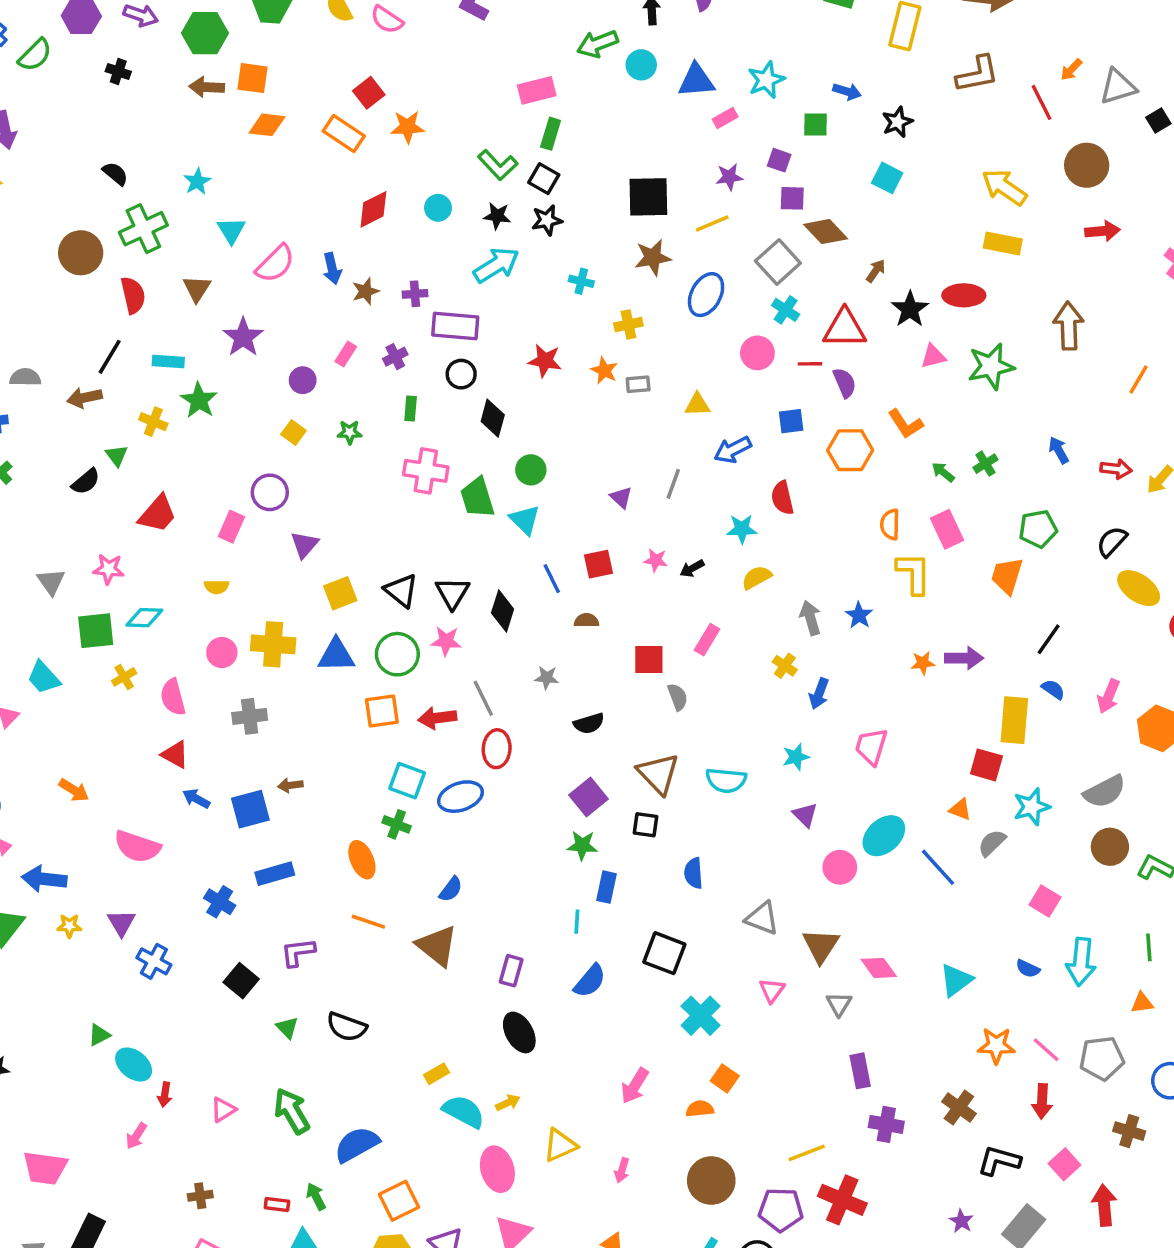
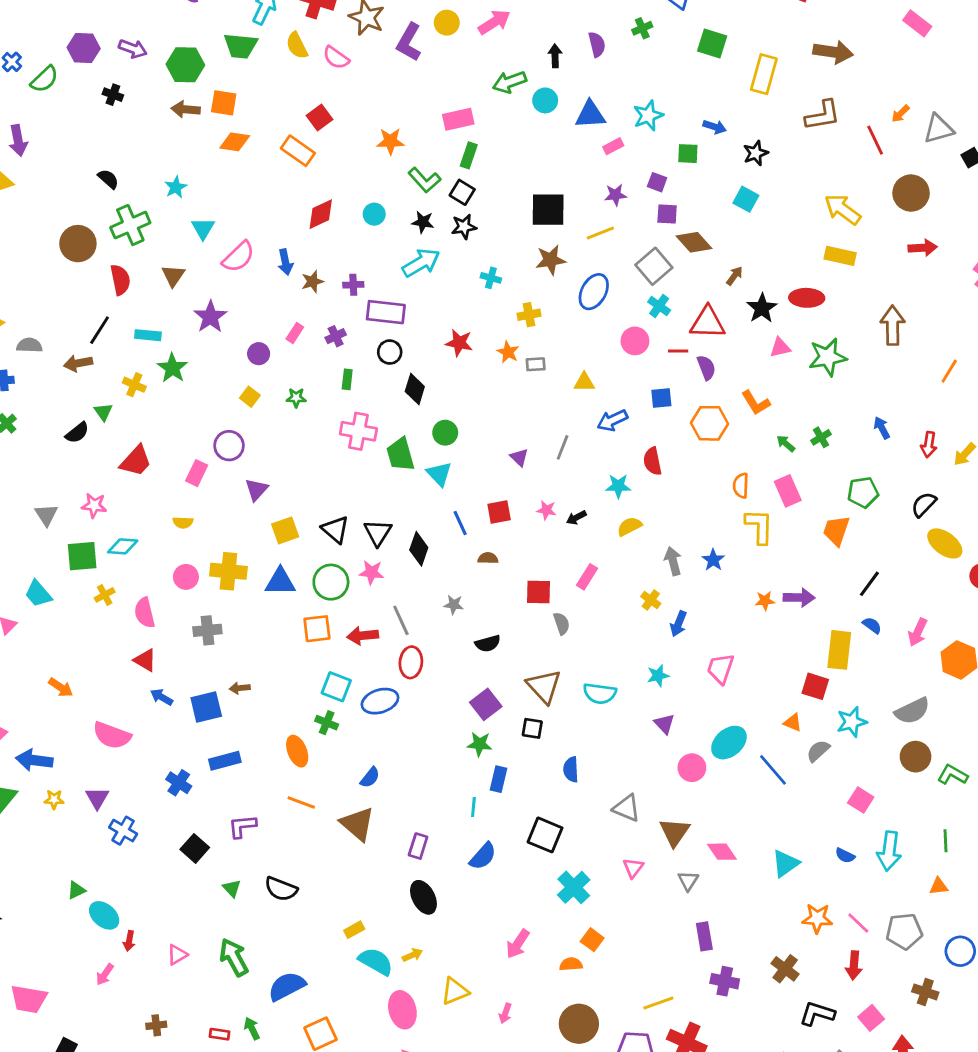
orange star: (408, 127) -> (390, 141), moved
red arrow: (1116, 469) -> (929, 445), turned 90

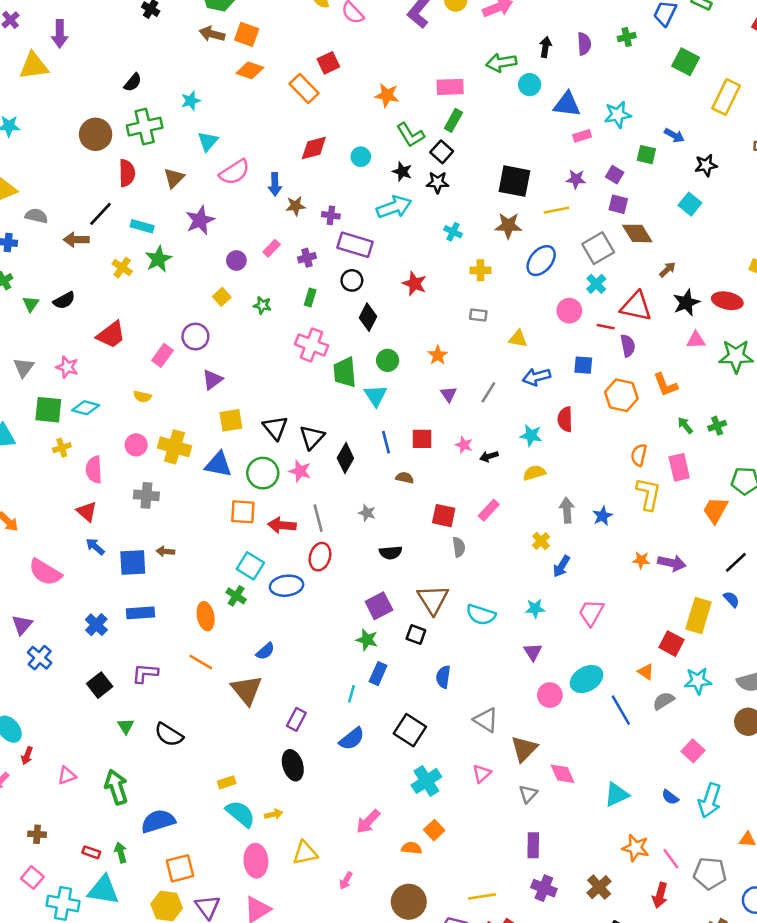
black semicircle: (108, 179) -> (133, 82), turned 78
orange star: (508, 352) -> (438, 355), moved
green triangle: (103, 412) -> (31, 304), moved

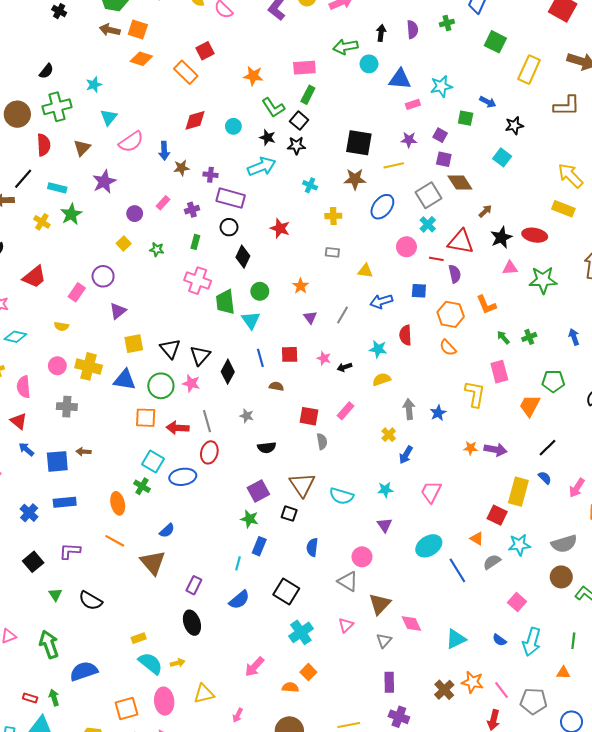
orange semicircle: (639, 455) -> (448, 348), moved, turned -54
pink circle: (550, 695) -> (362, 557), moved
orange square: (180, 868) -> (127, 709), moved
brown cross: (599, 887) -> (444, 690), moved

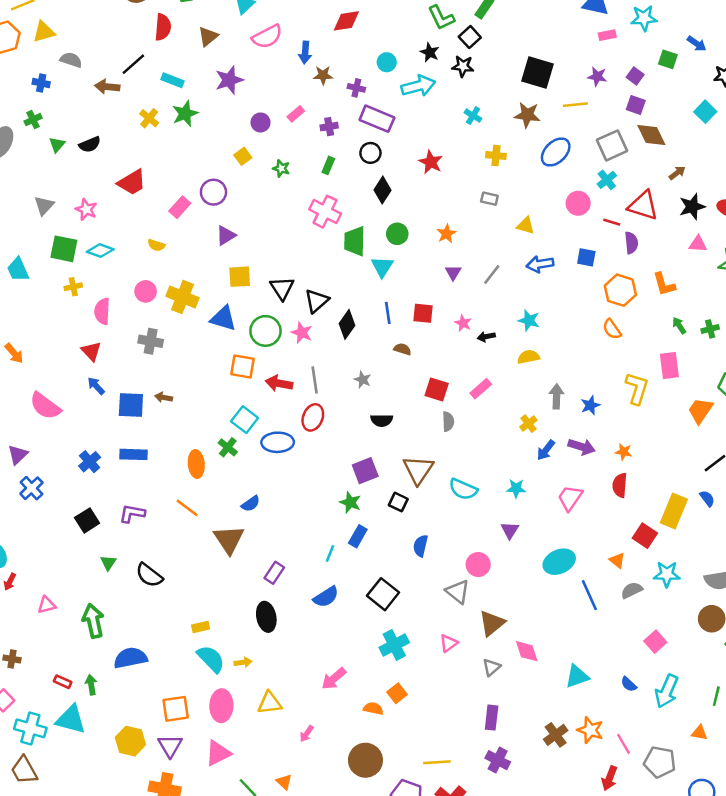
cyan circle: (233, 126) -> (387, 62), moved
red semicircle: (405, 335) -> (620, 485), moved
purple arrow: (495, 450) -> (582, 447), moved

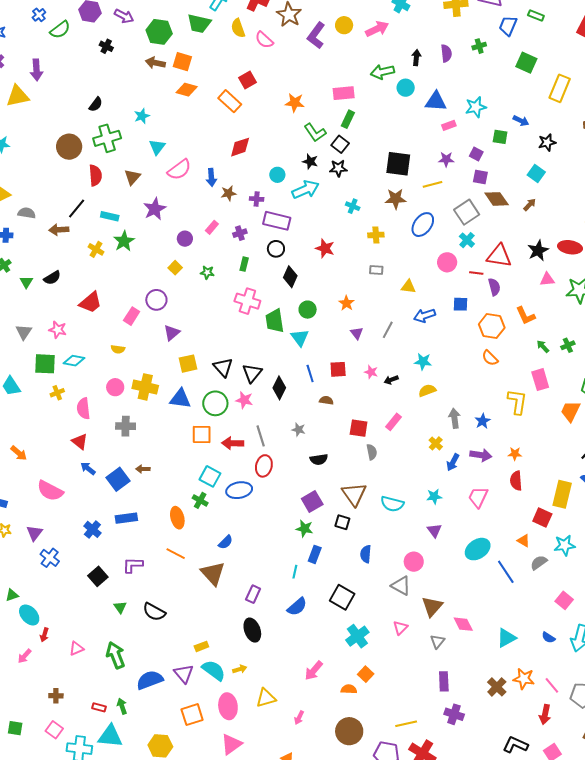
brown arrow: (677, 173) -> (530, 205), moved
blue square: (131, 405) -> (118, 479), turned -30
purple triangle: (170, 746) -> (184, 674), moved

